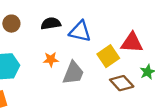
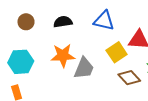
blue triangle: (80, 31) -> (104, 21), moved
orange star: (51, 60) -> (63, 56), size x1.6

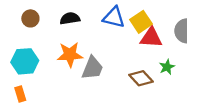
yellow square: (117, 52) -> (141, 22), moved

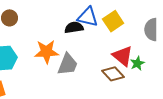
black semicircle: (70, 18) -> (74, 27), moved
red triangle: (151, 38) -> (123, 56), moved, turned 35

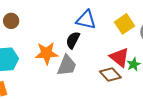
yellow square: (113, 21) -> (124, 24), moved
black semicircle: (74, 27) -> (73, 40), moved, turned -54

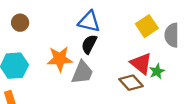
blue triangle: (86, 20) -> (89, 22), moved

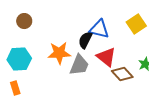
blue triangle: (89, 22) -> (99, 29), moved
red triangle: (141, 63) -> (106, 57), moved

